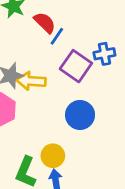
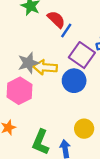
blue circle: (80, 115) -> (74, 81), moved
yellow circle: (53, 156) -> (84, 129), moved

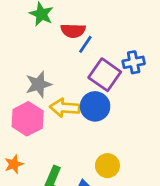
red semicircle: (56, 19) -> (73, 31), turned 138
yellow arrow: (45, 67) -> (65, 108), moved

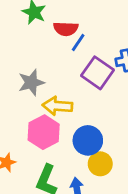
blue circle: (95, 106) -> (88, 140), moved
pink hexagon: (28, 119) -> (44, 132), moved

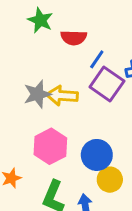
blue line: (78, 43) -> (97, 59), moved
yellow arrow: (57, 106) -> (62, 96), moved

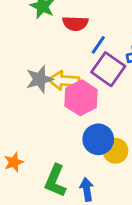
pink hexagon: (50, 146) -> (81, 98), moved
yellow circle: (110, 180) -> (115, 151), moved

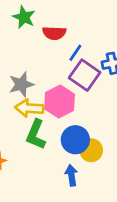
yellow arrow: (64, 81) -> (29, 108), moved
green L-shape: (55, 181) -> (36, 134), moved
blue arrow: (87, 189) -> (71, 175), moved

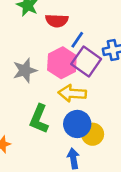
pink hexagon: (60, 102) -> (62, 63), moved
yellow arrow: (29, 108) -> (72, 93), moved

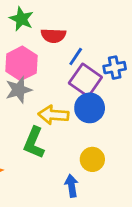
pink hexagon: (62, 63) -> (21, 63), moved
yellow arrow: (72, 93) -> (53, 115), moved
blue circle: (77, 124) -> (90, 108), moved

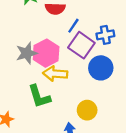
pink hexagon: (21, 63) -> (46, 53), moved
blue circle: (90, 108) -> (101, 68), moved
green L-shape: (34, 143) -> (39, 96), turned -40

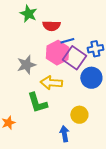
blue line: (73, 26) -> (67, 41), turned 40
pink hexagon: (46, 53) -> (57, 53), moved

